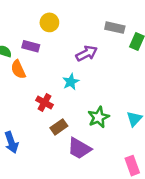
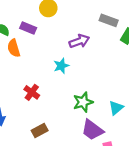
red cross: (44, 103) -> (32, 92), moved
brown rectangle: (59, 127) -> (40, 130), moved
purple trapezoid: (79, 148) -> (92, 130), moved

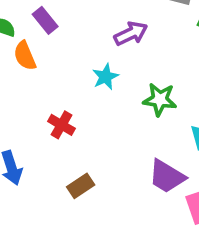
purple rectangle: (28, 28) -> (45, 20), turned 35
green star: (83, 102) -> (160, 100), moved, turned 30

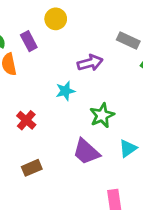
green star: (160, 100) -> (102, 115), turned 30
purple trapezoid: (167, 176) -> (86, 152), moved

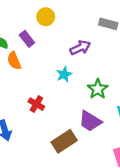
brown rectangle: (32, 168) -> (64, 141), moved, size x1.5

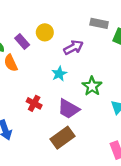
yellow circle: (46, 17) -> (45, 32), moved
purple trapezoid: (90, 121) -> (68, 109), moved

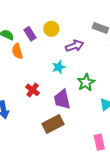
purple trapezoid: (68, 109) -> (62, 99), turned 40

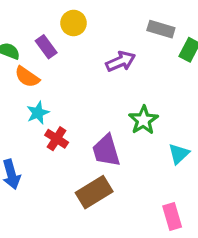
yellow circle: (51, 29) -> (74, 23), moved
orange semicircle: (17, 51) -> (27, 77), turned -35
cyan star: (59, 67) -> (38, 113), moved

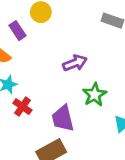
purple arrow: (121, 61) -> (75, 63), moved

